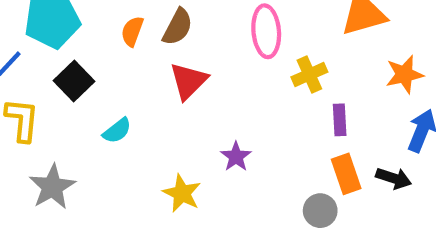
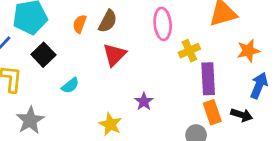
purple rectangle: (340, 120) -> (208, 79), size x1.6

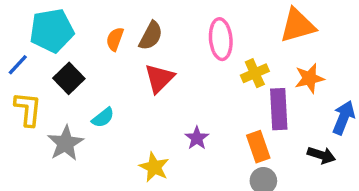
orange star: (248, 51) -> (309, 78), moved
orange rectangle: (212, 112) -> (258, 147), moved
gray star: (30, 120) -> (65, 143), moved

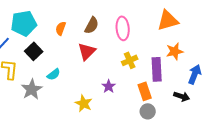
brown semicircle: (151, 36) -> (92, 25), moved
yellow cross: (255, 73) -> (130, 60), moved

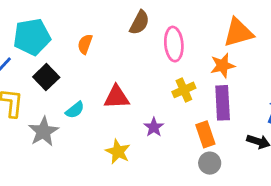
brown semicircle: (92, 25) -> (139, 23), moved
red triangle: (87, 51) -> (116, 97), moved, turned 42
orange star: (175, 51) -> (223, 66), moved

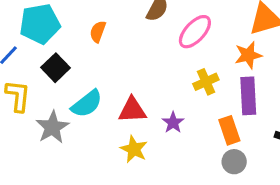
pink ellipse: (174, 44) -> (195, 32), turned 48
red triangle: (116, 97) -> (132, 110), moved
cyan semicircle: (75, 110) -> (87, 104), size x1.5

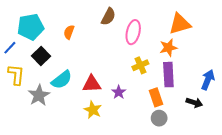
pink ellipse: (195, 32) -> (133, 32), turned -30

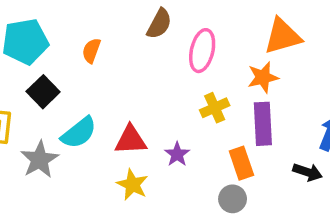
gray circle: (159, 118) -> (233, 199), moved

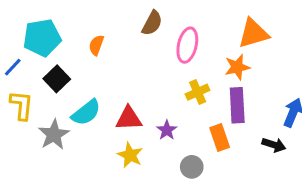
gray circle: (233, 199) -> (192, 167), moved

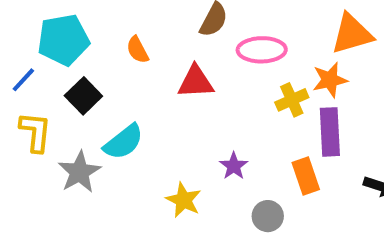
orange semicircle: (96, 45) -> (138, 50), turned -48
pink ellipse: (187, 45) -> (262, 50), turned 76
yellow cross: (198, 92) -> (292, 100), moved
red triangle: (129, 118) -> (196, 82), moved

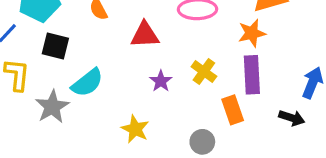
black square: (83, 96) -> (55, 46), turned -32
yellow cross: (292, 100) -> (204, 72), moved, turned -30
purple star: (234, 166) -> (161, 81), moved

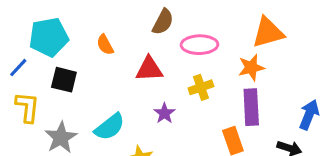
yellow cross: (204, 72) -> (201, 87), moved, turned 35
cyan semicircle: (87, 83) -> (110, 127), moved

